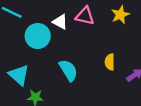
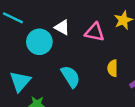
pink triangle: (85, 16) -> (95, 32), moved
cyan triangle: (19, 75) -> (20, 81), turned 30

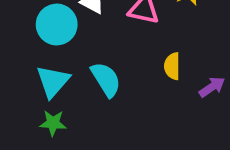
cyan triangle: (20, 81) -> (53, 81), moved

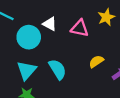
yellow semicircle: (172, 66) -> (96, 62), turned 56

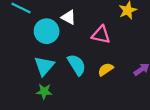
pink triangle: (80, 28) -> (101, 35), moved
yellow semicircle: (96, 62) -> (106, 69), moved

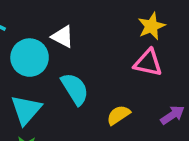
pink triangle: (101, 35) -> (148, 63), moved
cyan semicircle: (77, 65) -> (75, 89), moved

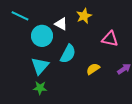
yellow star: (152, 26) -> (84, 16), moved
cyan semicircle: (75, 89) -> (68, 54), turned 60

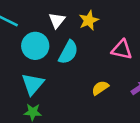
white triangle: (61, 24) -> (57, 20), moved, turned 40
cyan semicircle: (68, 54) -> (68, 52), moved

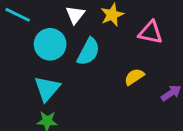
pink triangle: (122, 50) -> (150, 32), moved
yellow semicircle: (100, 88) -> (134, 77), moved

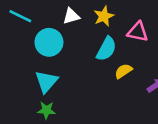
white triangle: (75, 15) -> (71, 16), turned 36
cyan semicircle: (88, 52) -> (106, 49), moved

